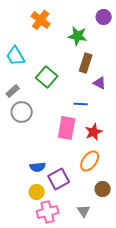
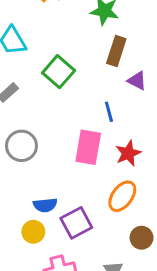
blue line: (81, 104) -> (109, 112), turned 72
gray circle: (22, 112) -> (21, 146), moved
yellow circle: (37, 192) -> (33, 232), moved

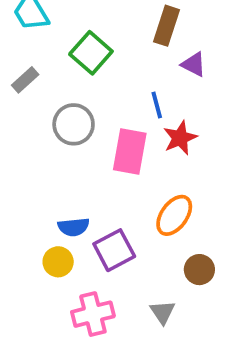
gray circle: (21, 146) -> (74, 124), moved
red star: (128, 153) -> (180, 138), moved

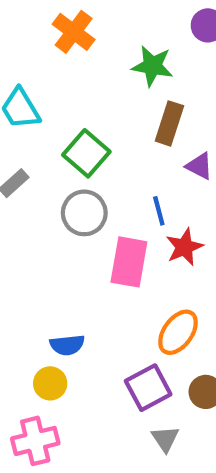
gray circle: (74, 124) -> (84, 213), moved
purple square: (114, 250) -> (148, 388), moved
pink cross: (93, 314) -> (35, 441), moved

